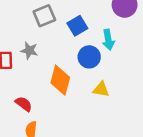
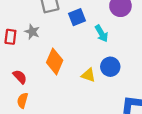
cyan arrow: (108, 40) -> (102, 34), turned -30
blue circle: (89, 57) -> (110, 67), moved

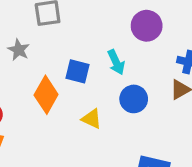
blue square: (77, 17) -> (77, 71), moved, turned 30
blue circle: (110, 67) -> (134, 99), moved

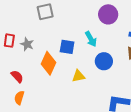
gray star: (19, 50) -> (27, 44), moved
yellow triangle: (92, 119) -> (78, 76), turned -32

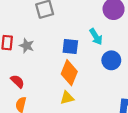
orange diamond: (48, 63) -> (69, 73), moved
yellow triangle: (78, 76) -> (67, 98), moved

